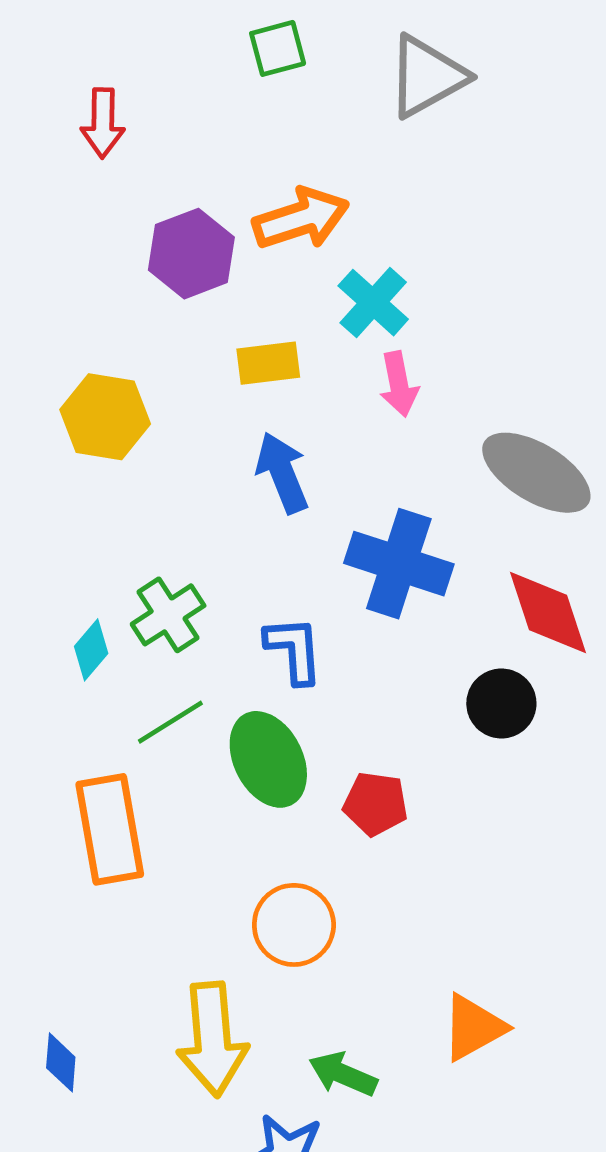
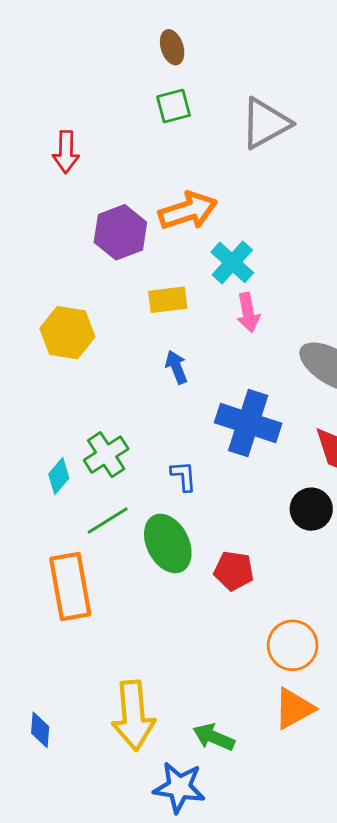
blue arrow: (282, 473) -> (176, 367), size x0.7
blue L-shape: (294, 650) -> (184, 476), size x0.7
orange circle: (294, 925) -> (293, 645), moved

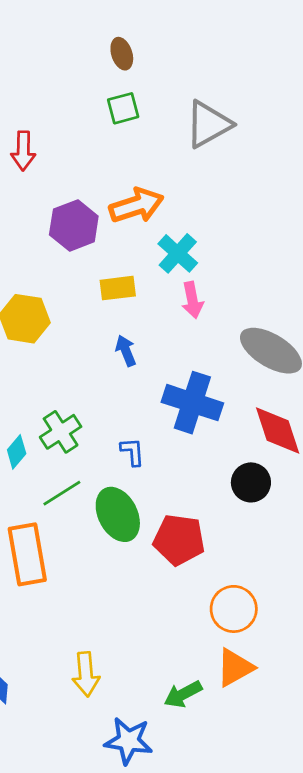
red pentagon: (234, 571) -> (179, 540), size x1.4
yellow arrow: (133, 716) -> (86, 674), size x0.7
green arrow: (214, 737) -> (183, 694), moved, turned -51

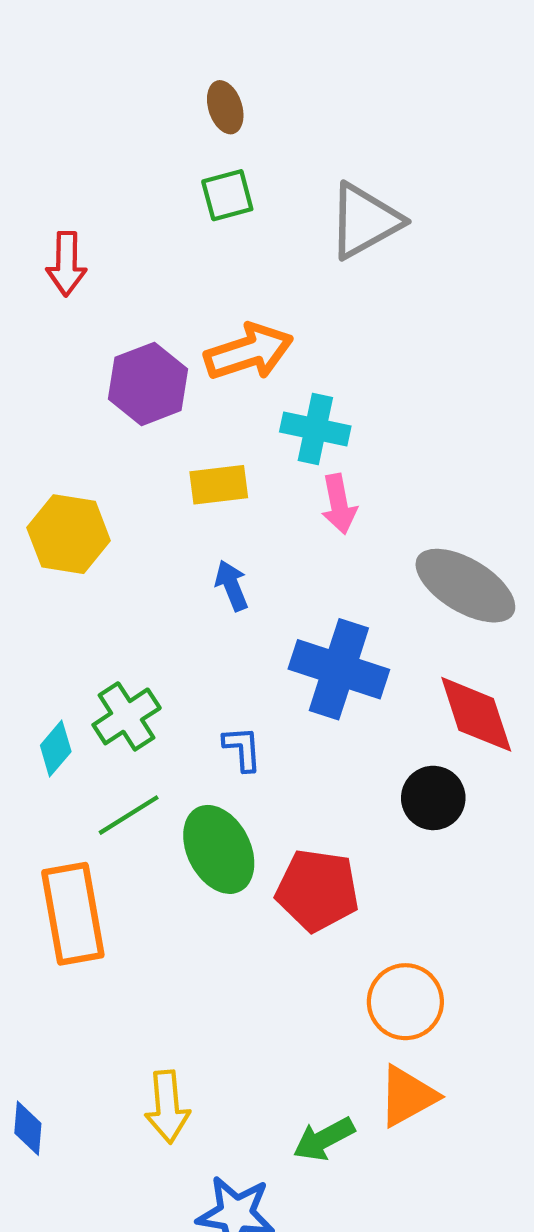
cyan cross: (178, 253) -> (315, 429), turned -30

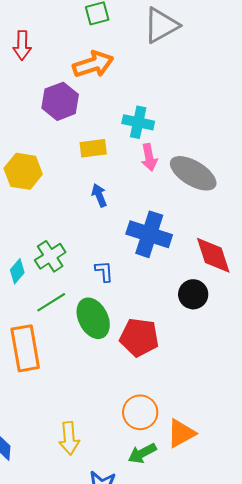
orange arrow: (249, 352) -> (93, 64), moved
gray ellipse: (465, 586) -> (193, 173), moved
orange circle: (405, 1002) -> (140, 412), moved

